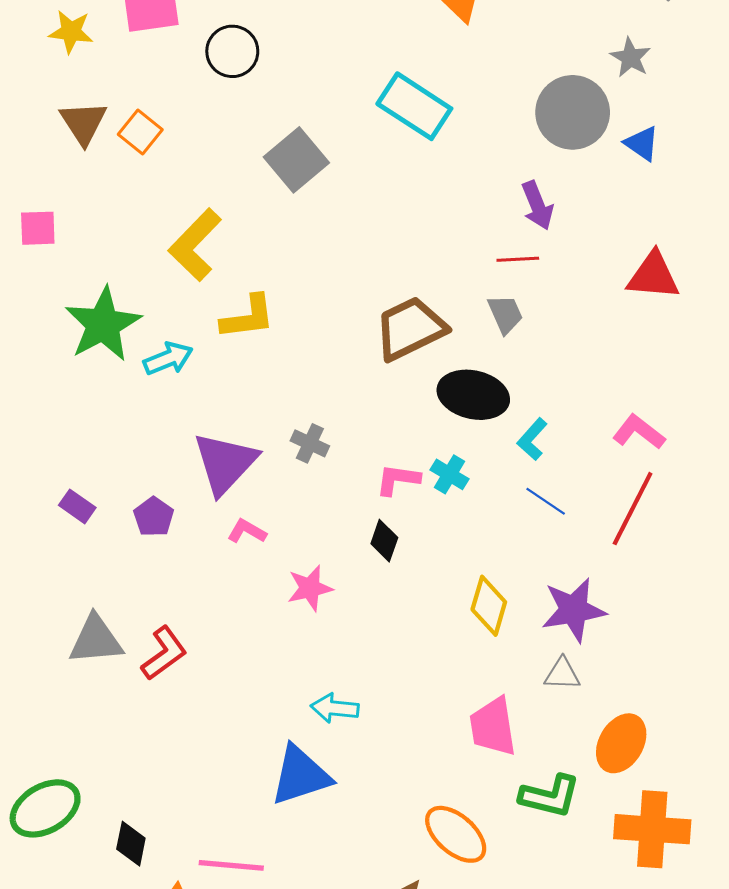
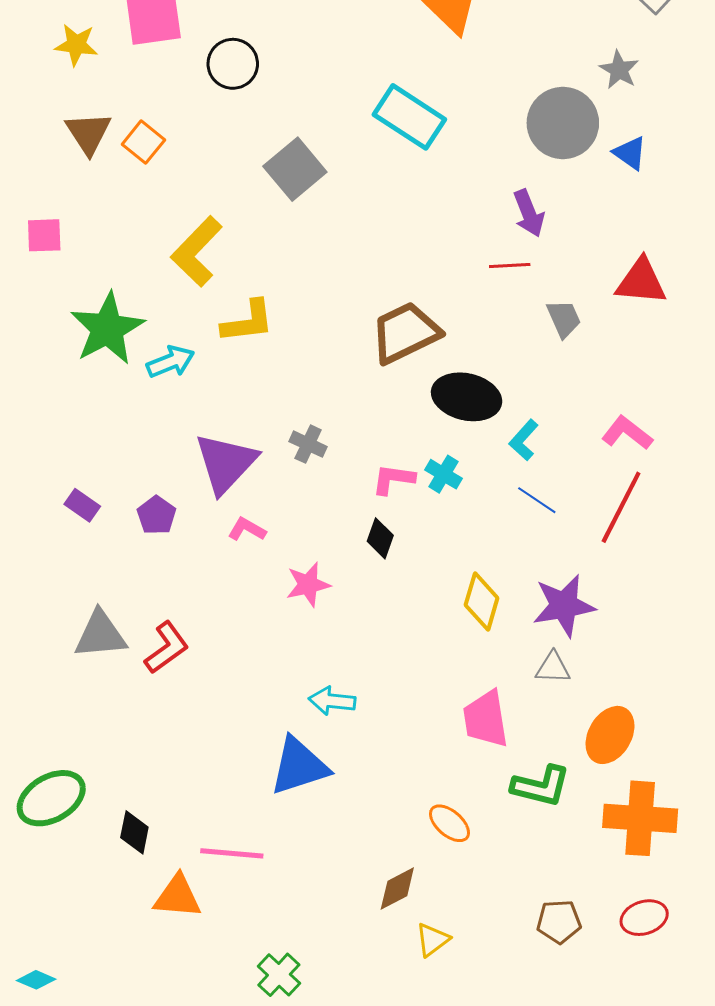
gray trapezoid: (505, 314) -> (564, 319), moved
orange ellipse: (456, 834) -> (449, 823), size x0.7

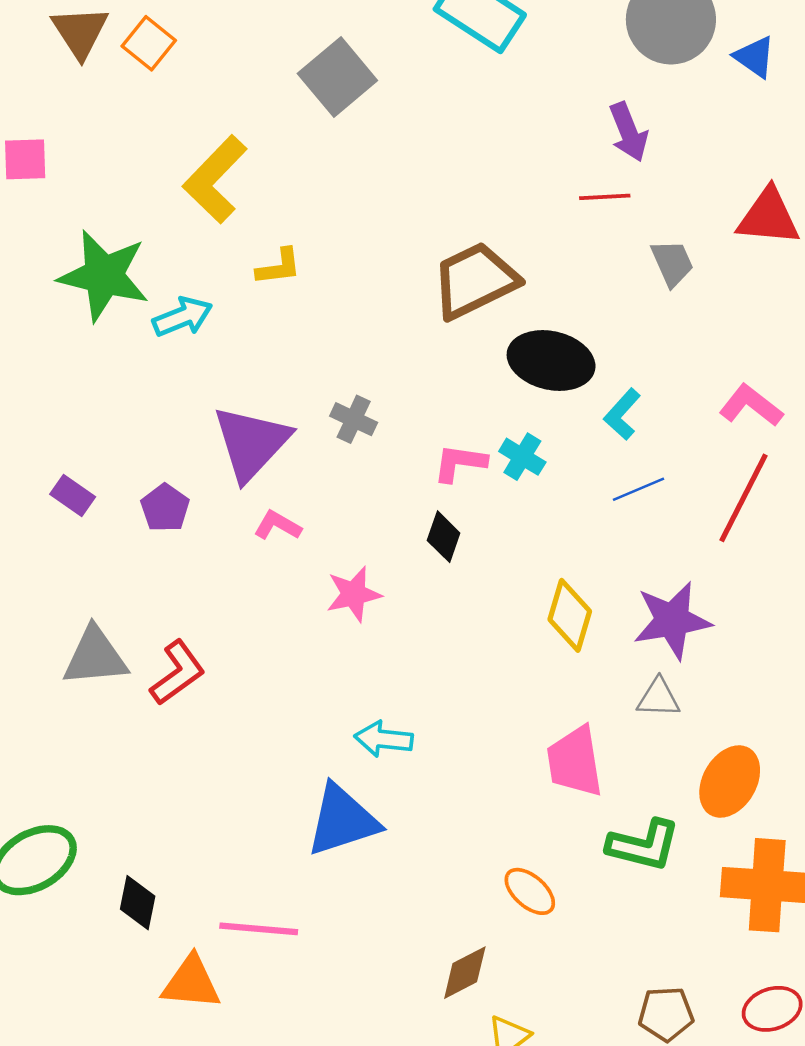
yellow L-shape: (248, 322) -> (279, 267), size x0.7
green star: (107, 329) -> (104, 276), turned -30
blue line: (537, 500) -> (638, 489), turned -57

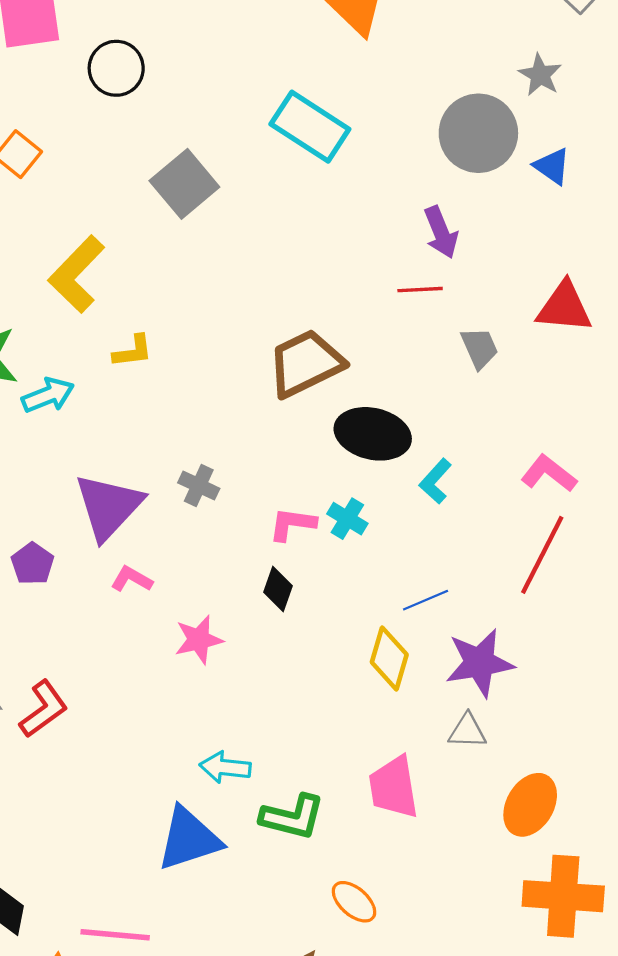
blue line: (638, 489) -> (426, 600), moved
green L-shape: (643, 845) -> (292, 817), moved

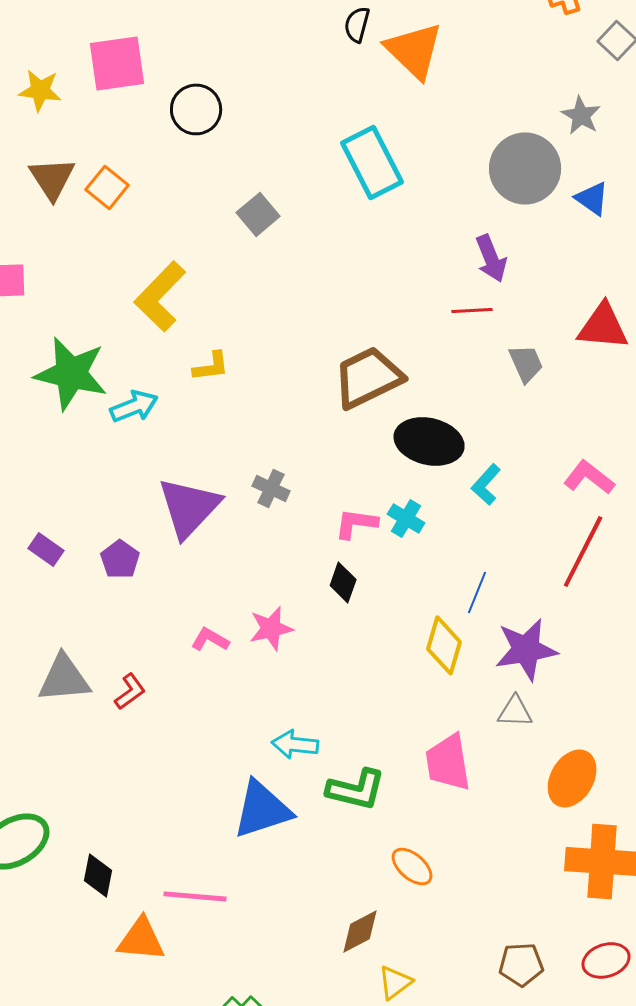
cyan rectangle: (310, 127) -> (372, 162), turned 30
gray square: (184, 184) -> (258, 214), size x0.7
pink L-shape: (132, 579) -> (210, 639), moved
blue line: (426, 600) -> (477, 592), turned -45
red L-shape: (44, 709) -> (130, 691), size x0.7

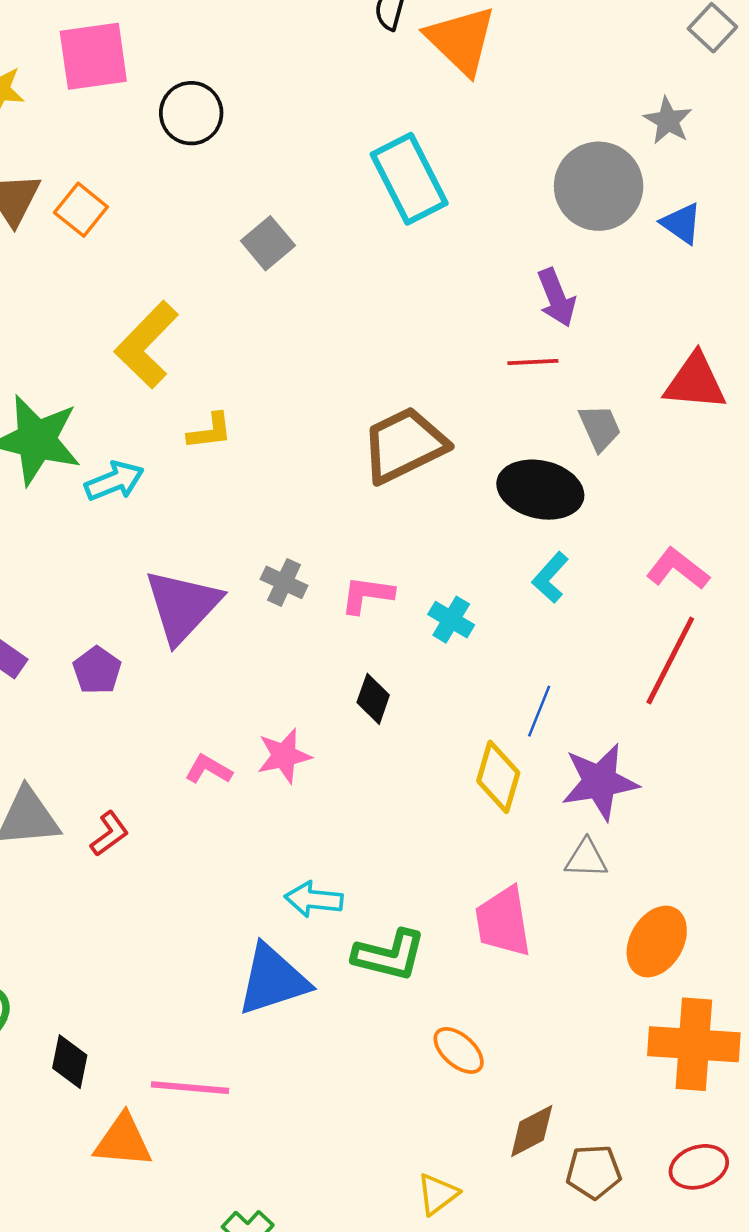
black ellipse: (429, 441) -> (540, 490), moved
pink L-shape: (356, 523) -> (367, 595), moved
brown diamond: (360, 931) -> (532, 1131), moved

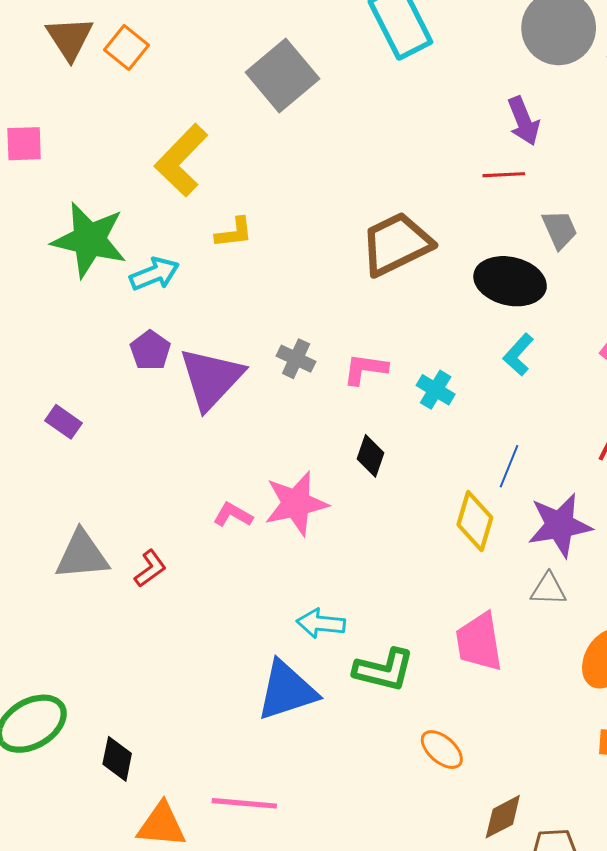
gray square: (268, 243) -> (283, 75), size x1.6
purple pentagon: (97, 670) -> (150, 350), moved
pink star: (284, 756) -> (296, 503), size x1.4
pink line: (190, 1088) -> (244, 803), moved

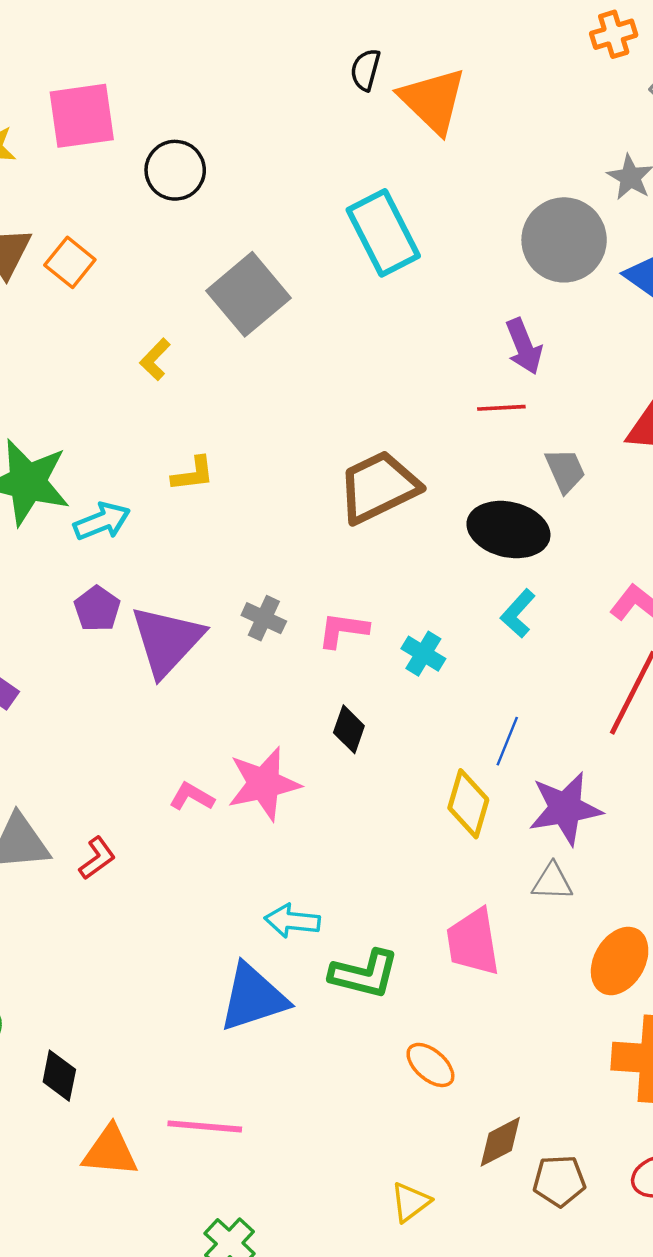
yellow L-shape: (181, 160) -> (155, 359), moved, size x0.5

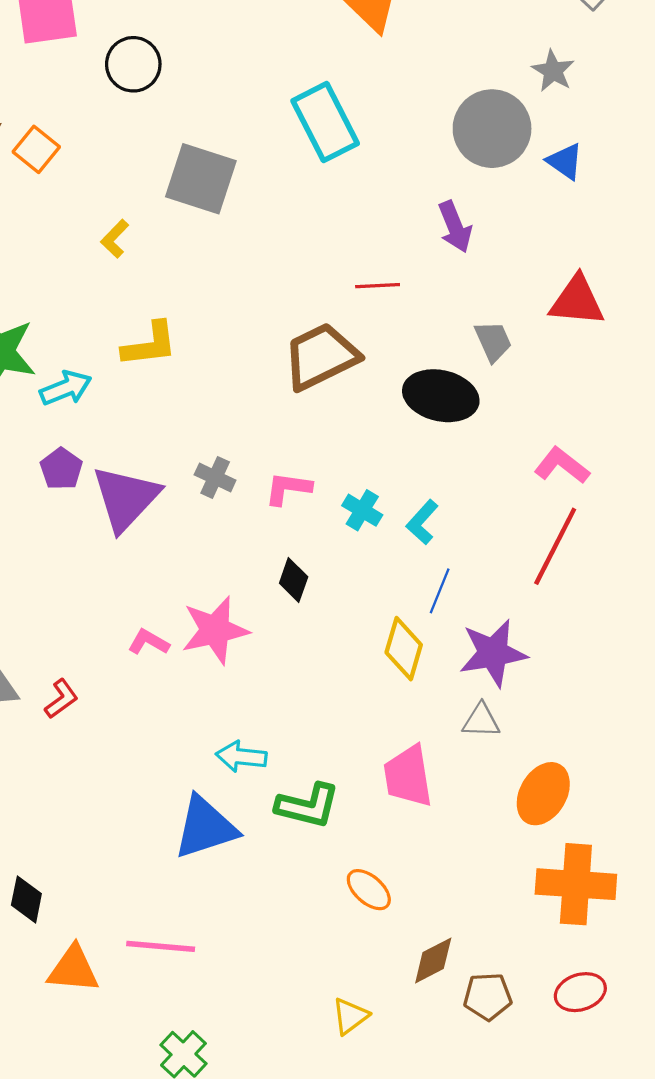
gray square: (248, 294) -> (201, 179), turned -32
red line: (501, 408) -> (378, 286), moved
yellow L-shape: (193, 474) -> (150, 344), size x1.4
cyan L-shape: (518, 613) -> (422, 522), moved

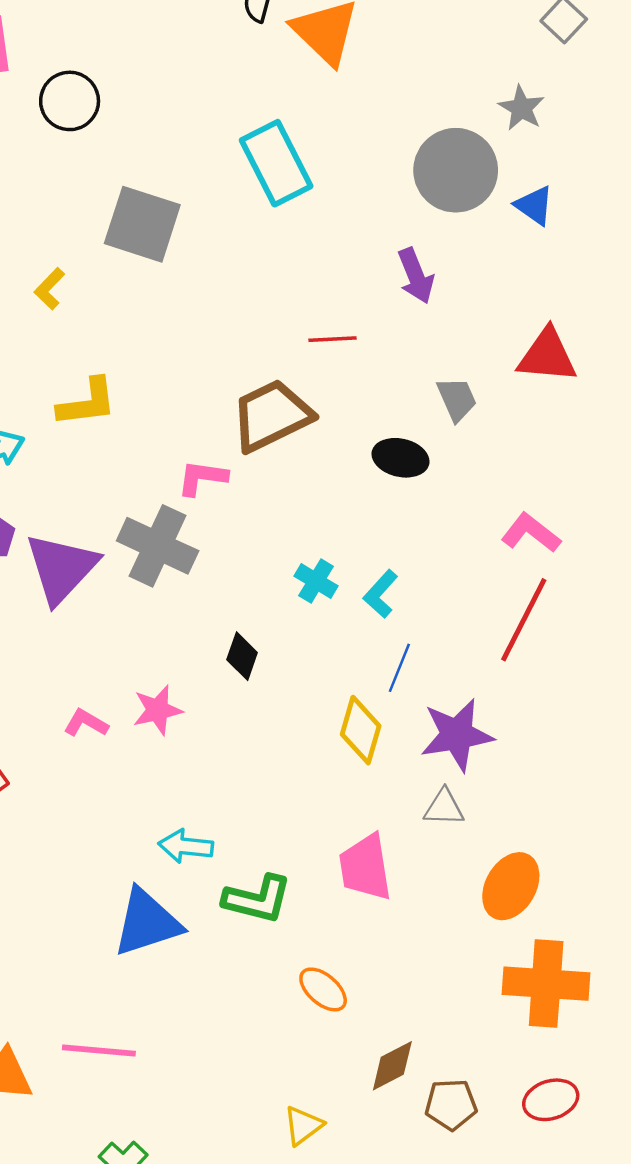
black ellipse: (441, 396) -> (401, 458), size x0.7
gray cross: (215, 477) -> (158, 546), size x1.8
pink L-shape: (288, 488) -> (202, 478), moved
pink star: (215, 630) -> (158, 710), size x0.7

